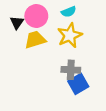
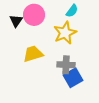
cyan semicircle: (69, 12) -> (72, 11), moved, turned -32
yellow trapezoid: (35, 40) -> (33, 54), moved

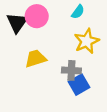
black triangle: (16, 21) -> (17, 23), size x1.5
yellow star: (65, 33) -> (87, 41), moved

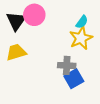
cyan semicircle: (78, 12) -> (82, 22), moved
yellow trapezoid: (36, 59) -> (16, 52), moved

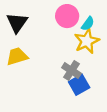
pink circle: (34, 15) -> (67, 16), moved
gray cross: (67, 65) -> (71, 70), turned 30

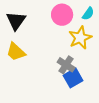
cyan semicircle: (88, 24) -> (88, 14), moved
yellow trapezoid: (17, 56) -> (16, 52), turned -120

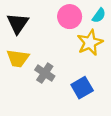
yellow trapezoid: (16, 52) -> (18, 58), turned -35
gray cross: (66, 65) -> (45, 73), moved

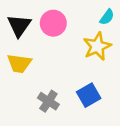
pink circle: (70, 17) -> (53, 23), moved
gray cross: (45, 73) -> (48, 101), moved

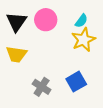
cyan semicircle: (107, 17) -> (81, 21), moved

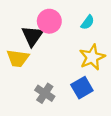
black triangle: (16, 22) -> (32, 36), moved
yellow star: (83, 40) -> (92, 57), moved

